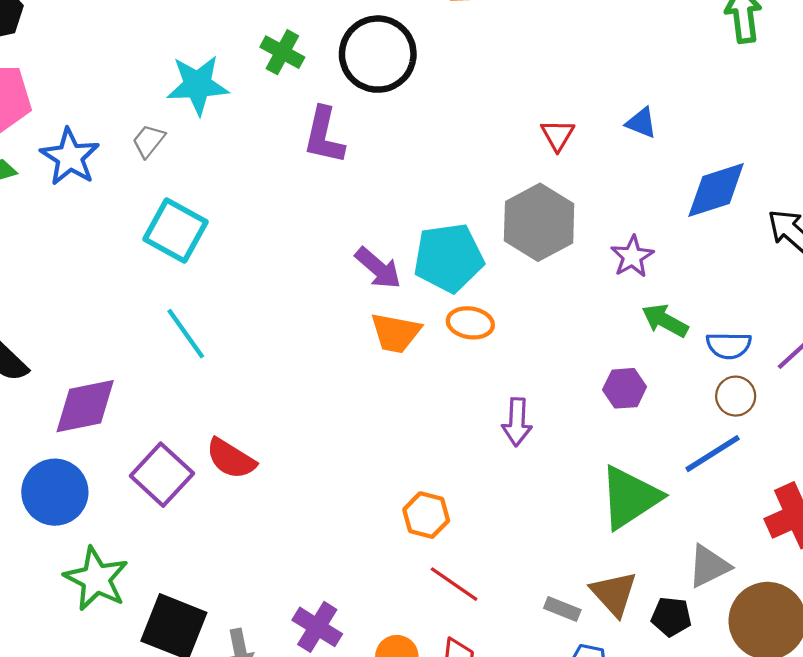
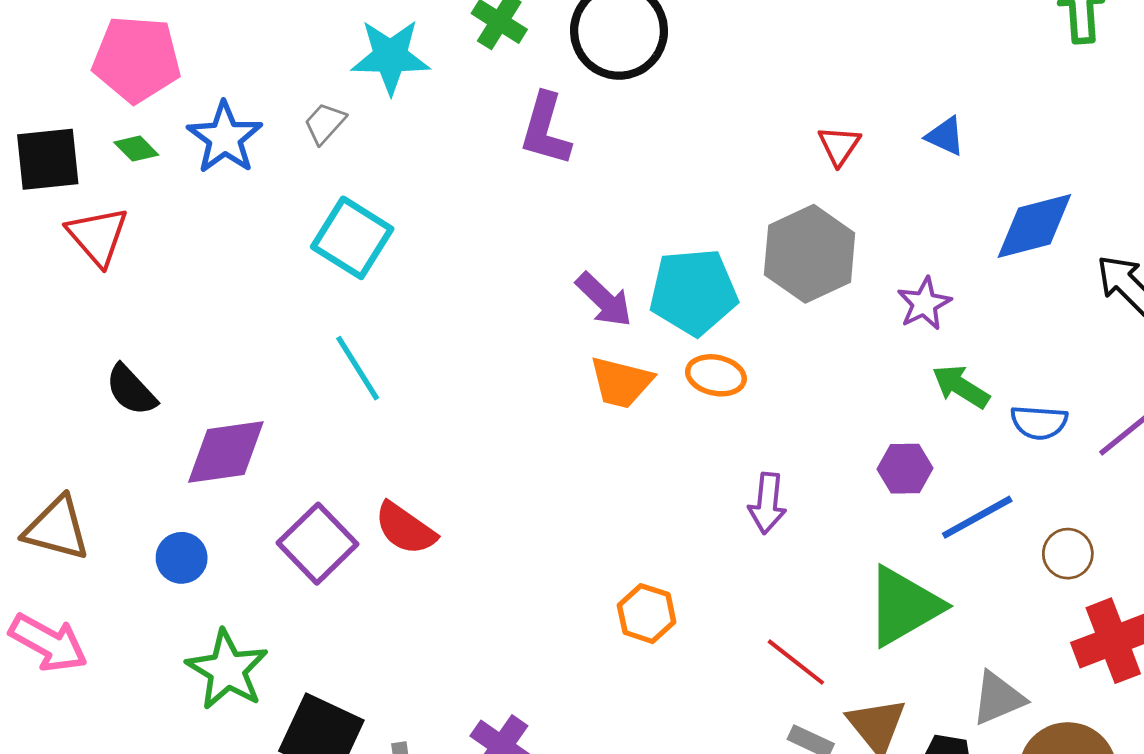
brown circle: (736, 396) -> (1068, 554), moved
blue line: (713, 454) -> (977, 517), moved
blue circle: (55, 492) -> (182, 558), size x0.6
red line: (454, 584) -> (796, 662), moved

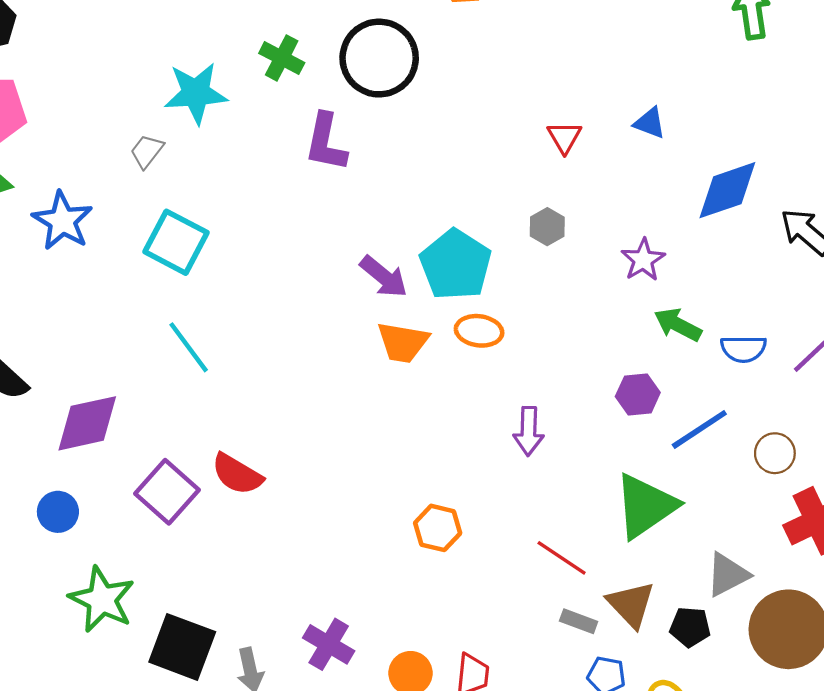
blue star: (225, 138) -> (63, 221), moved
gray hexagon: (810, 254) -> (547, 227), size x0.5
cyan pentagon: (693, 292) -> (456, 265), turned -30

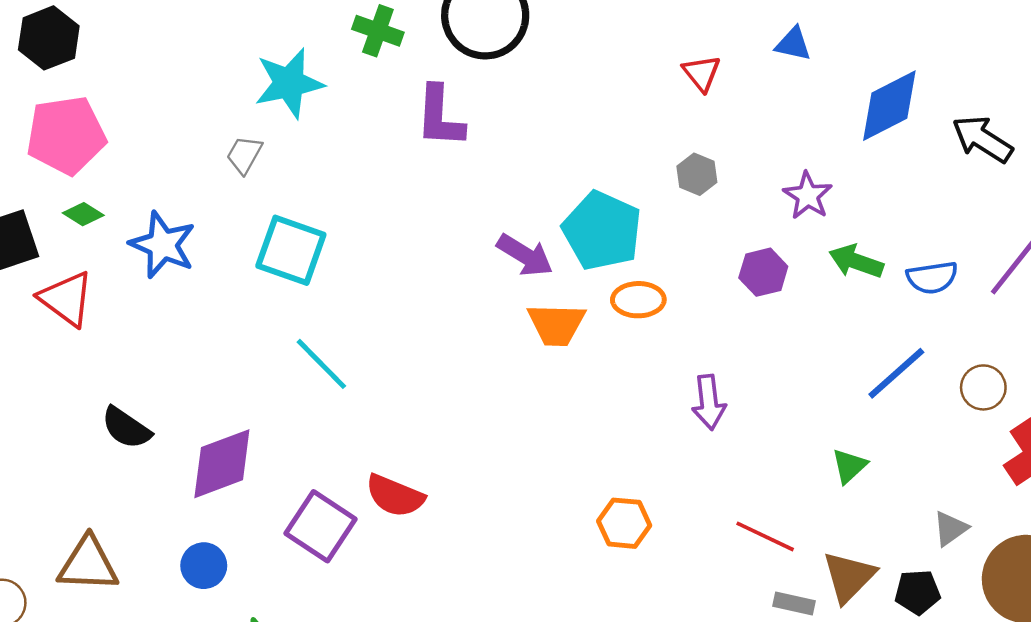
purple hexagon: (638, 395) -> (763, 272), moved
green triangle: (645, 506) -> (849, 466), size x0.5
gray triangle: (727, 575) -> (950, 528), size x0.7
brown triangle: (631, 604) -> (849, 577), turned 36

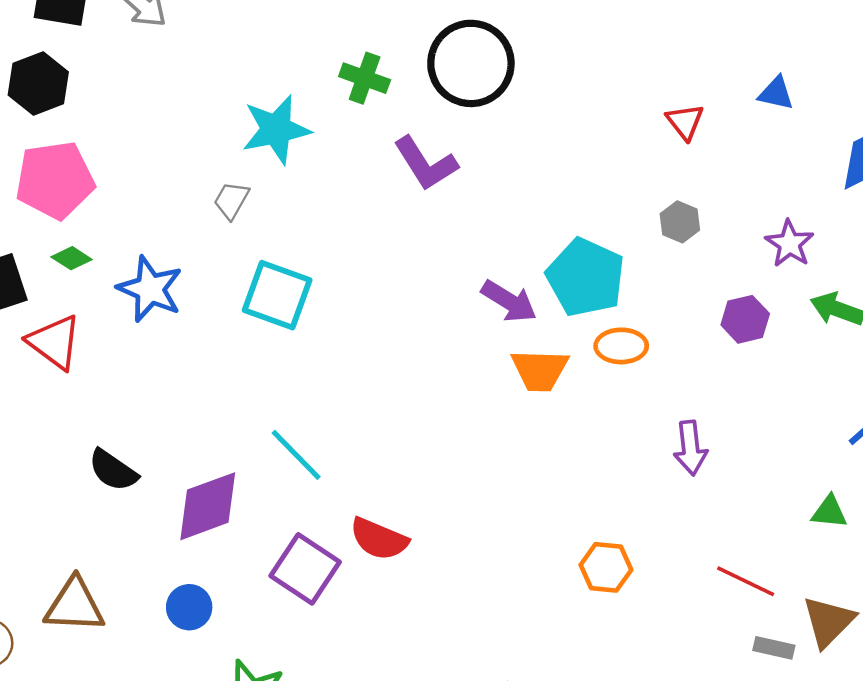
purple L-shape: (440, 117) -> (425, 164), turned -36
cyan line: (321, 364) -> (296, 455), moved
green triangle: (849, 466) -> (829, 512), turned 48

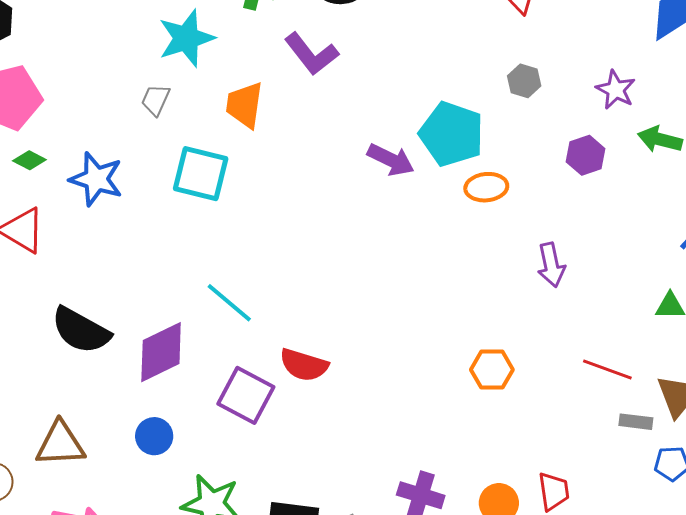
orange trapezoid: (540, 370) -> (244, 105), moved, turned 102
black semicircle: (113, 470) -> (81, 330), size x1.4

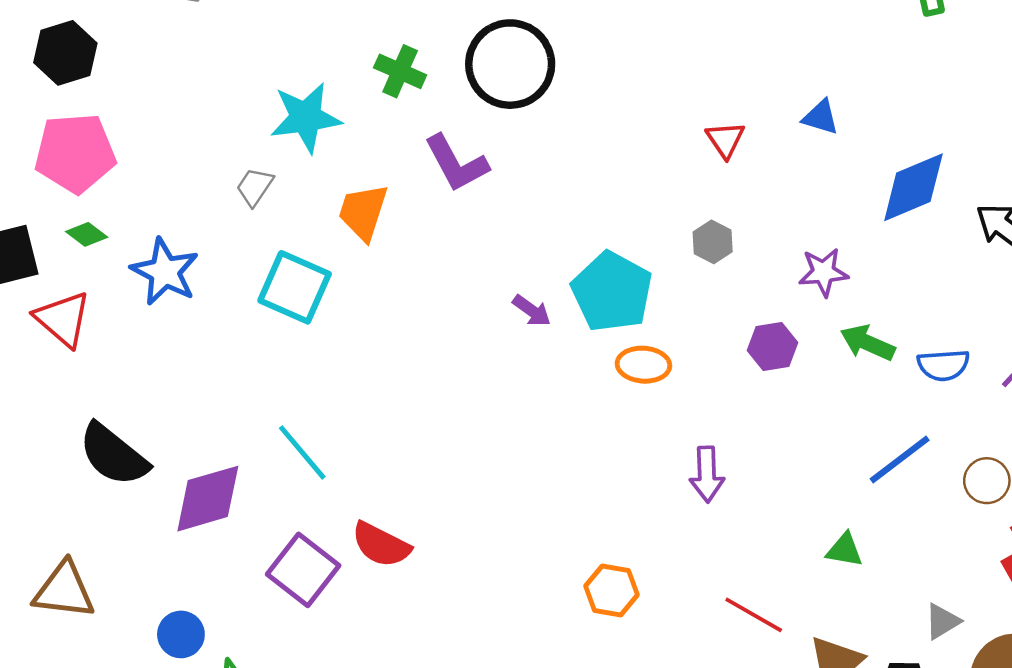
purple star: (616, 90) -> (823, 272), turned 30
purple arrow: (391, 160) -> (532, 311), size x0.7
blue circle: (154, 436) -> (181, 634), moved

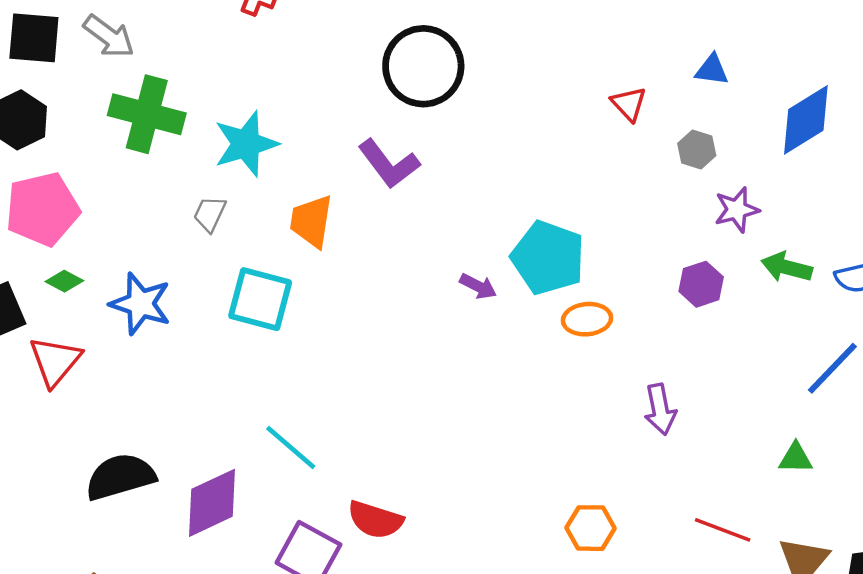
green cross: (400, 71) -> (147, 114), moved, size x1.6
gray hexagon: (713, 242) -> (697, 149), moved
red triangle: (63, 319) -> (55, 361), turned 38
black semicircle: (113, 455) -> (120, 477), turned 134

